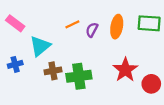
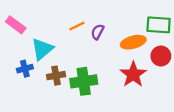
orange ellipse: (117, 27) -> (133, 42), moved, turned 65
blue cross: (15, 64) -> (25, 69), moved
red circle: (151, 84) -> (161, 56), moved

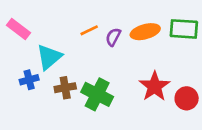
orange ellipse: (133, 42) -> (145, 32), moved
red circle: (161, 56) -> (187, 98), moved
green cross: (84, 81) -> (97, 94), turned 35

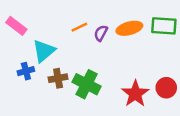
red star: (155, 86) -> (135, 94), moved

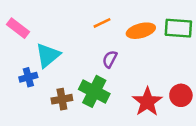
orange line: (79, 27) -> (102, 23), moved
purple semicircle: (101, 33) -> (110, 59), moved
brown cross: (58, 78) -> (62, 99), moved

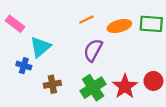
purple semicircle: (110, 59) -> (93, 50), size x1.5
blue cross: (28, 77) -> (24, 66), turned 32
green cross: (94, 91) -> (93, 88), moved, turned 30

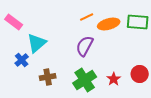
orange line: (86, 19) -> (87, 17), moved
blue cross: (24, 66) -> (22, 60), turned 32
red star: (125, 86) -> (114, 79), size x0.6

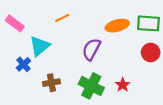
orange line: (87, 17) -> (62, 18), moved
red circle: (140, 74) -> (151, 52), moved
green cross: (85, 80) -> (91, 86), turned -30

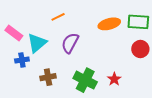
pink rectangle: (15, 23) -> (14, 33), moved
purple semicircle: (91, 49) -> (70, 43), moved
blue cross: (23, 64) -> (22, 60), turned 32

